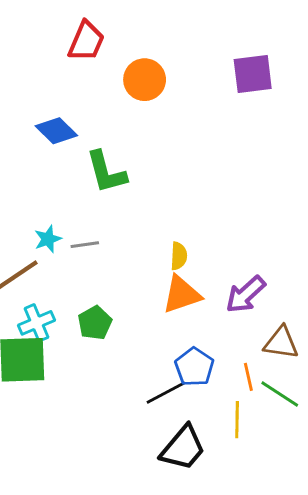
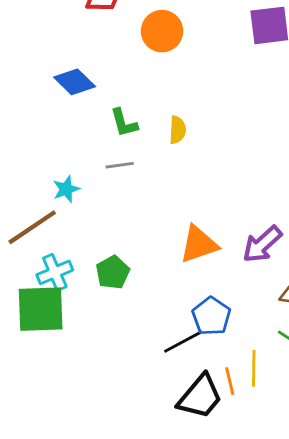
green L-shape: (106, 172) -> (124, 123), size x0.7
gray line: (85, 245) -> (120, 165), moved
yellow semicircle: (179, 256) -> (178, 130), moved
orange line: (248, 377) -> (230, 381), moved

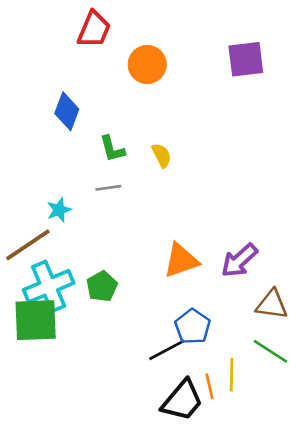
blue diamond: (75, 82) -> (67, 111), turned 66
yellow semicircle: (178, 130) -> (162, 155), turned -30
cyan cross: (55, 272) -> (49, 286), size x1.5

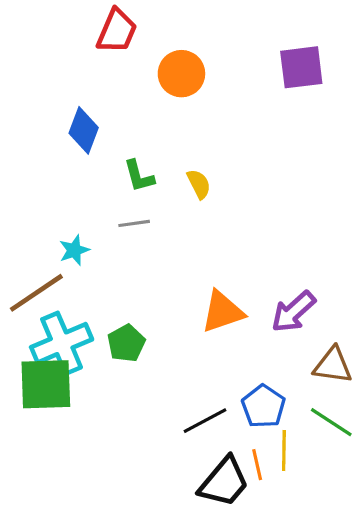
blue pentagon: (193, 327) -> (263, 406), moved

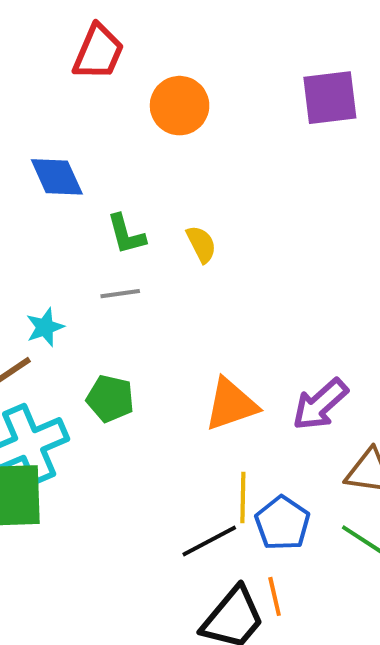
blue diamond: (84, 130) -> (57, 177), turned -45
green pentagon: (126, 343) -> (110, 399), moved, turned -30
yellow line: (284, 451) -> (243, 497), moved

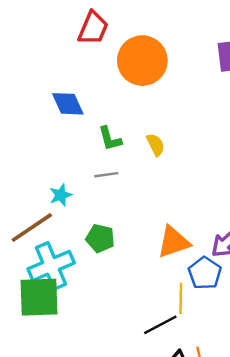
orange circle: (180, 106) -> (142, 61), size x1.4
blue pentagon: (282, 523) -> (205, 273), moved

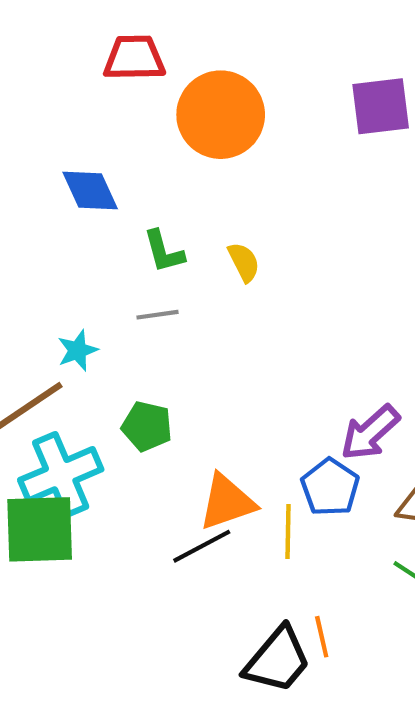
red trapezoid: (93, 28) -> (134, 58), turned -114
orange triangle: (174, 242) -> (227, 502), moved
black line: (160, 325) -> (202, 546), moved

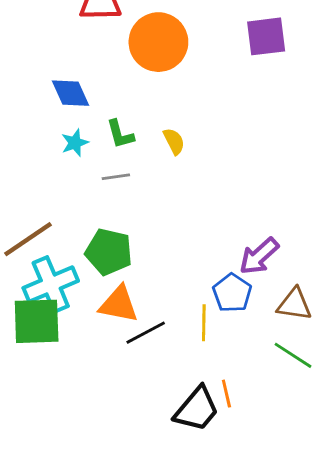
cyan star: (78, 350) -> (75, 143), moved
green pentagon: (147, 426) -> (109, 252), size x1.4
orange triangle: (227, 502) -> (119, 304), moved, turned 30

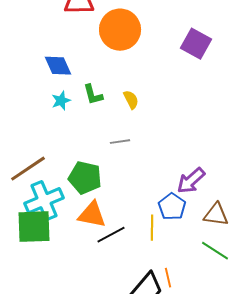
purple square: (266, 36) -> (196, 44), moved, turned 36
gray line: (116, 177) -> (120, 142), moved

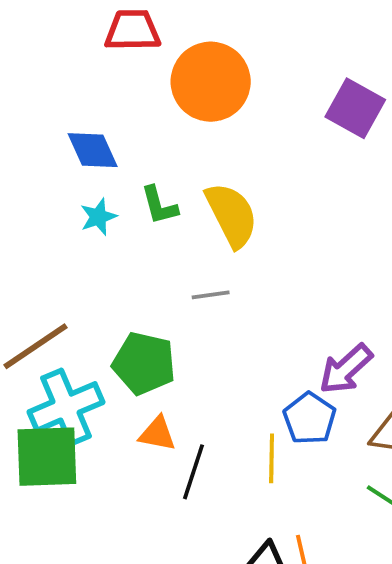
yellow semicircle: (131, 100) -> (232, 215), size x1.8
orange triangle: (92, 215) -> (157, 434), size x0.7
black line: (111, 235) -> (194, 472), turned -44

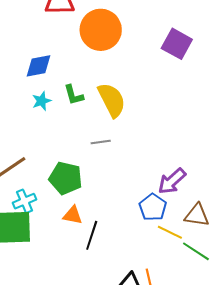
blue diamond: (93, 150) -> (39, 66), turned -76
cyan cross: (66, 407) -> (25, 201), size x0.6
yellow line: (272, 458) -> (170, 232), moved, turned -65

